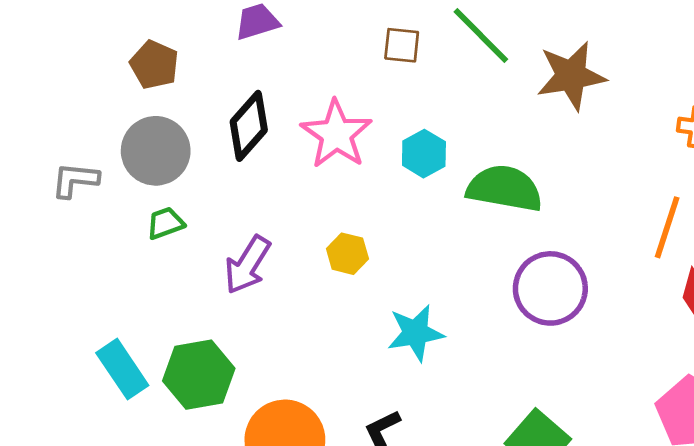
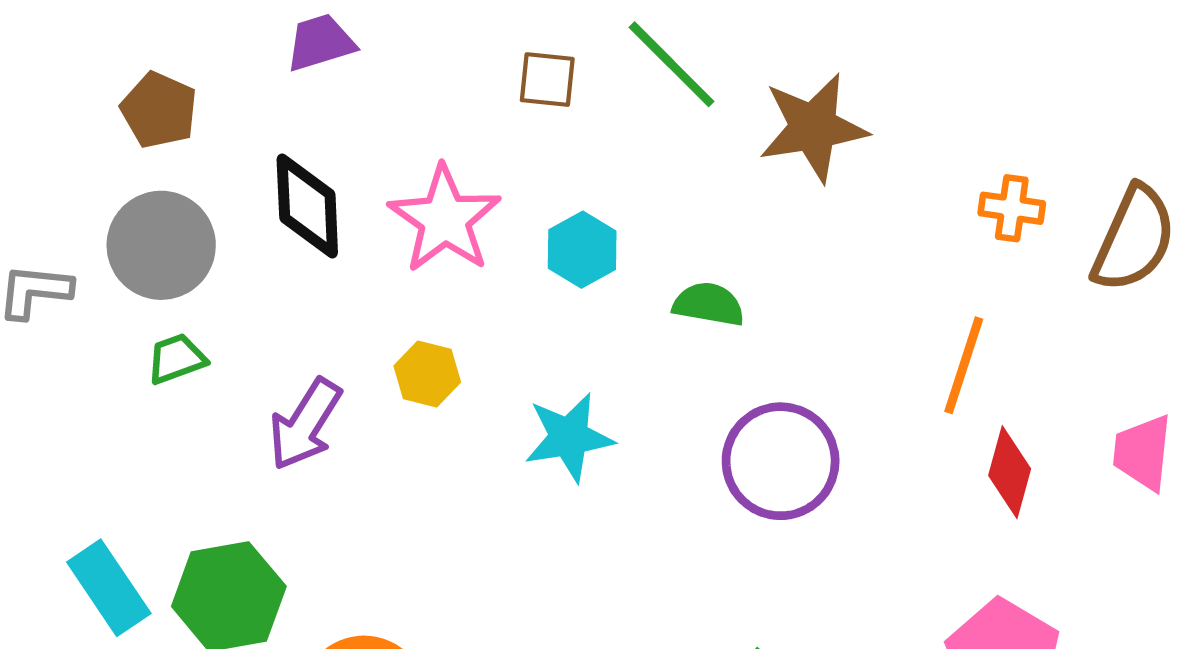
black diamond: (249, 126) -> (307, 206), turned -44
green semicircle: (504, 188) -> (709, 304), size x0.6
yellow hexagon: (347, 254) -> (427, 374), moved
cyan star: (416, 333) -> (569, 437), moved

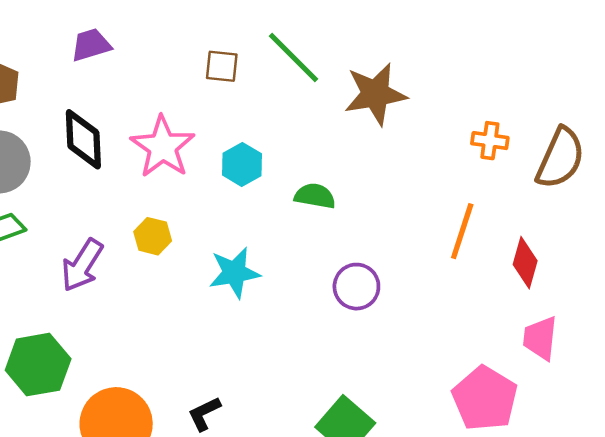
pink trapezoid: (1143, 453) -> (540, 338), moved
purple circle: (781, 461) -> (356, 287), size x0.7
red diamond: (1010, 472) -> (525, 263), moved

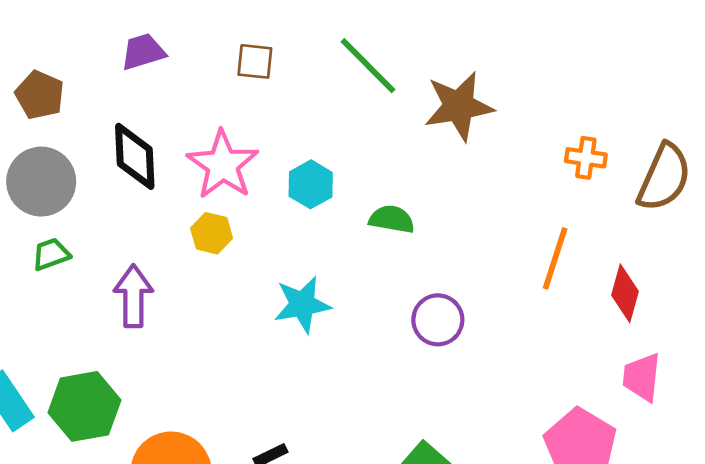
brown square: (222, 66) -> (255, 61), moved
yellow hexagon: (153, 236) -> (212, 233), moved
purple arrow: (82, 265) -> (133, 296), turned 148

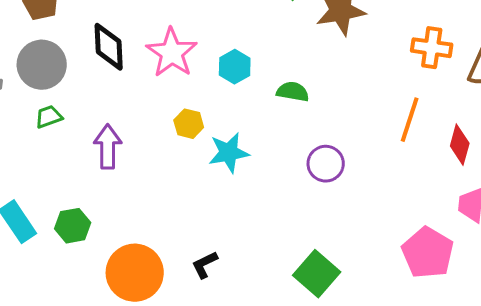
orange cross: (586, 158) -> (432, 48), size x1.4
yellow hexagon: (212, 233) -> (189, 124), moved
green hexagon: (84, 406) -> (73, 226), size x0.7

